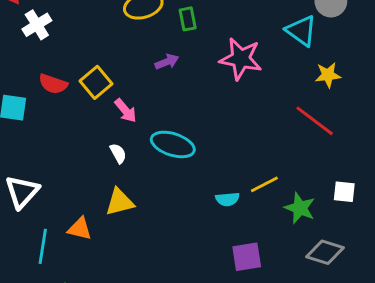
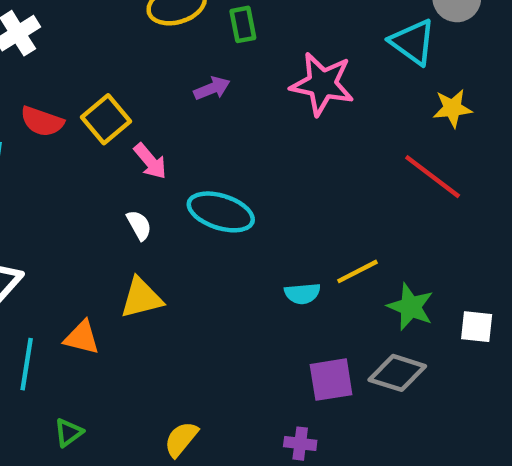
white square: (344, 192) -> (477, 327), moved
gray diamond: (325, 252) -> (397, 373), moved

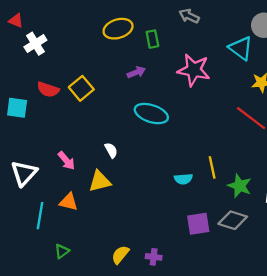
pink arrow: (150, 161) -> (66, 161), moved
cyan ellipse: (221, 212) -> (151, 114), moved
white semicircle: (139, 225) -> (111, 150), moved
yellow line: (358, 271) -> (212, 167), turned -75
purple cross: (300, 444) -> (154, 257), moved

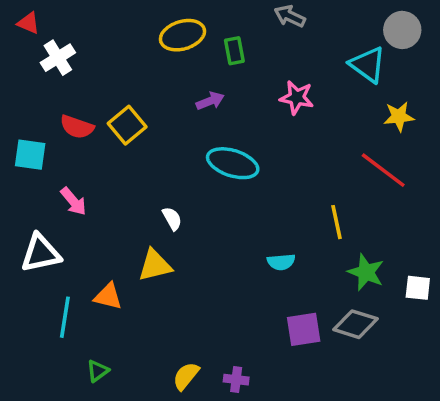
pink star: (194, 70) -> (297, 97), size x0.7
pink arrow: (66, 161) -> (73, 201), moved
yellow line: (212, 167) -> (336, 222), moved
white triangle: (24, 173) -> (41, 253), turned 36

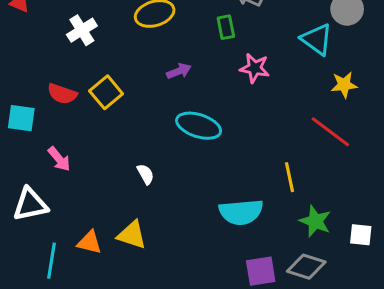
green rectangle: (234, 51) -> (226, 27), moved
white cross: (58, 58) -> (82, 30), moved
cyan semicircle: (281, 262) -> (241, 212), size x1.8
yellow triangle: (155, 265) -> (132, 235), moved, turned 32

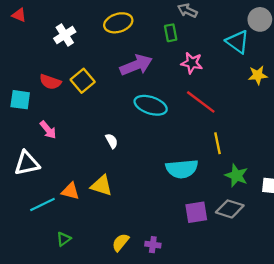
purple arrow: (179, 71) -> (136, 65), size x1.8
red line: (330, 132) -> (201, 102), moved
cyan line: (52, 261) -> (42, 204), turned 55

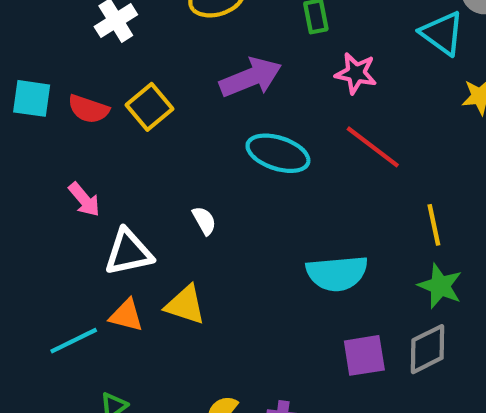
cyan square: (20, 100) -> (32, 98), moved
yellow line: (217, 143) -> (434, 225), moved
white triangle: (27, 163) -> (128, 252), moved
gray diamond: (230, 209) -> (428, 349), turned -44

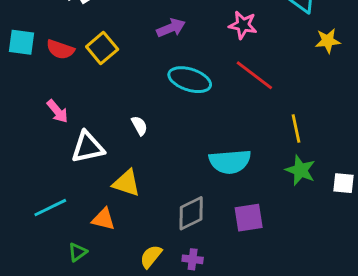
purple arrow: (251, 77) -> (171, 28), size x0.7
orange triangle: (126, 315) -> (103, 219), moved
gray diamond: (428, 349) -> (191, 213), moved

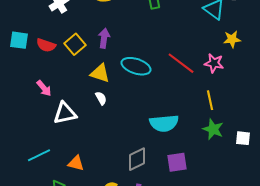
pink star: (243, 25) -> (214, 63), moved
purple arrow: (171, 28) -> (104, 38), moved, turned -60
yellow triangle: (126, 183) -> (100, 73), moved

